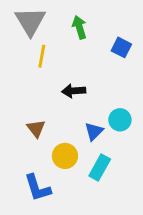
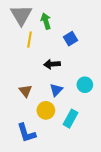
green arrow: (79, 27) -> (46, 21), moved
blue square: (121, 47) -> (70, 39), moved, turned 32
blue triangle: (94, 131) -> (56, 90), moved

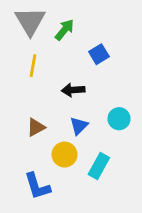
green arrow: (46, 21) -> (65, 30), turned 56
yellow line: (29, 40) -> (33, 66), moved
brown triangle: (25, 91) -> (36, 127), turned 40

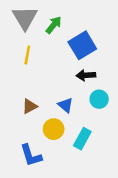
blue square: (99, 54) -> (82, 45), size x1.6
black arrow: (73, 90) -> (86, 75), moved
blue triangle: (79, 126) -> (66, 105), turned -35

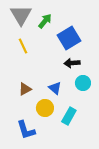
yellow line: (27, 55) -> (23, 46), turned -35

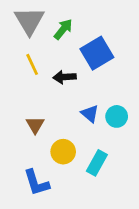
black arrow: (72, 63) -> (65, 77), moved
blue triangle: (55, 88) -> (90, 114), moved
brown triangle: (25, 89) -> (35, 125), turned -32

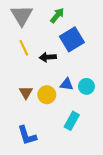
green arrow: (63, 29) -> (57, 15), moved
blue triangle: (90, 114) -> (67, 84), turned -32
yellow circle: (63, 152) -> (47, 95), moved

